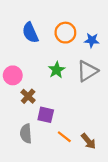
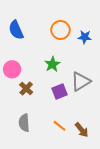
blue semicircle: (30, 33) -> (16, 30), moved
gray triangle: (87, 71) -> (81, 81), moved
purple square: (46, 115) -> (59, 92), moved, turned -35

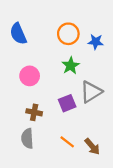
green star: (52, 64) -> (71, 66), moved
pink circle: (12, 69) -> (30, 76), moved
brown cross: (26, 89) -> (34, 112), moved, turned -32

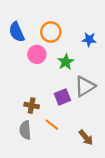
orange circle: (68, 34) -> (51, 32), moved
pink circle: (30, 76) -> (37, 54), moved
orange line: (67, 142) -> (52, 125), moved

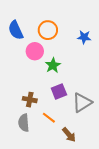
green star: (66, 62) -> (53, 65), moved
gray triangle: (85, 86) -> (82, 103), moved
brown arrow: (86, 137) -> (69, 135), moved

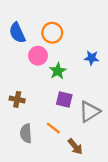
blue star: (84, 37) -> (92, 58), moved
purple square: (59, 91) -> (64, 99), turned 35
brown cross: (30, 100) -> (17, 99), moved

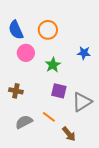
pink circle: (38, 56) -> (26, 53), moved
gray semicircle: (26, 133) -> (24, 122), turned 66

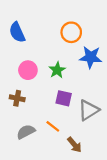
orange circle: (48, 30) -> (71, 32), moved
pink circle: (26, 53) -> (28, 70), moved
blue star: (84, 53) -> (91, 57), size x1.5

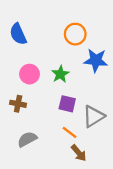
orange line: (53, 126) -> (70, 132), moved

